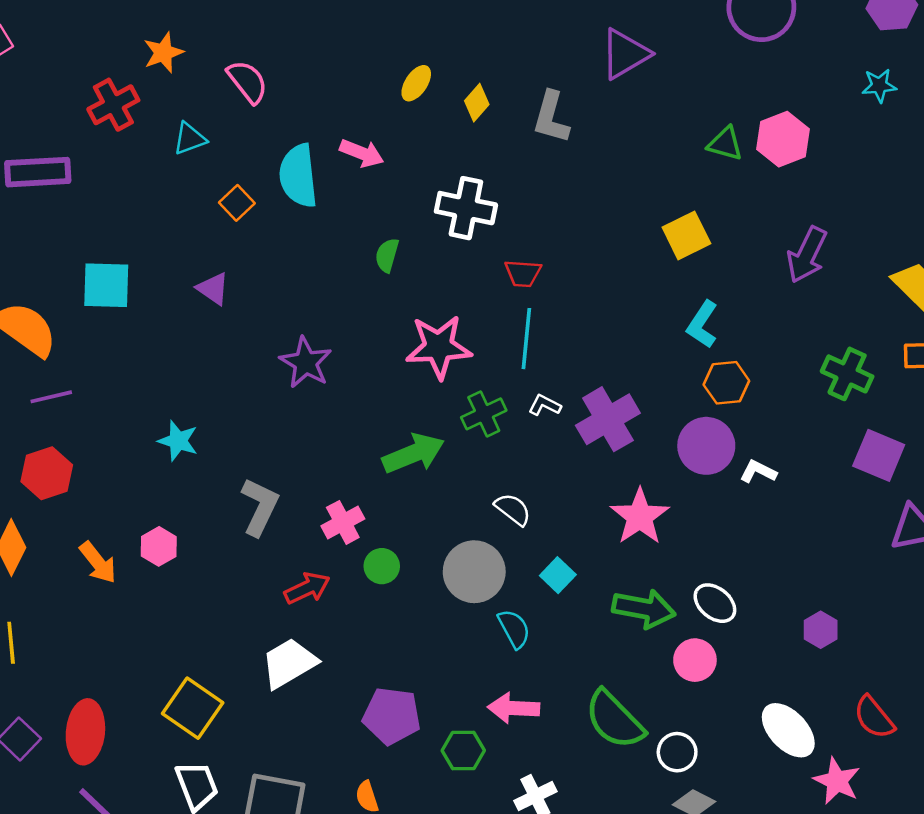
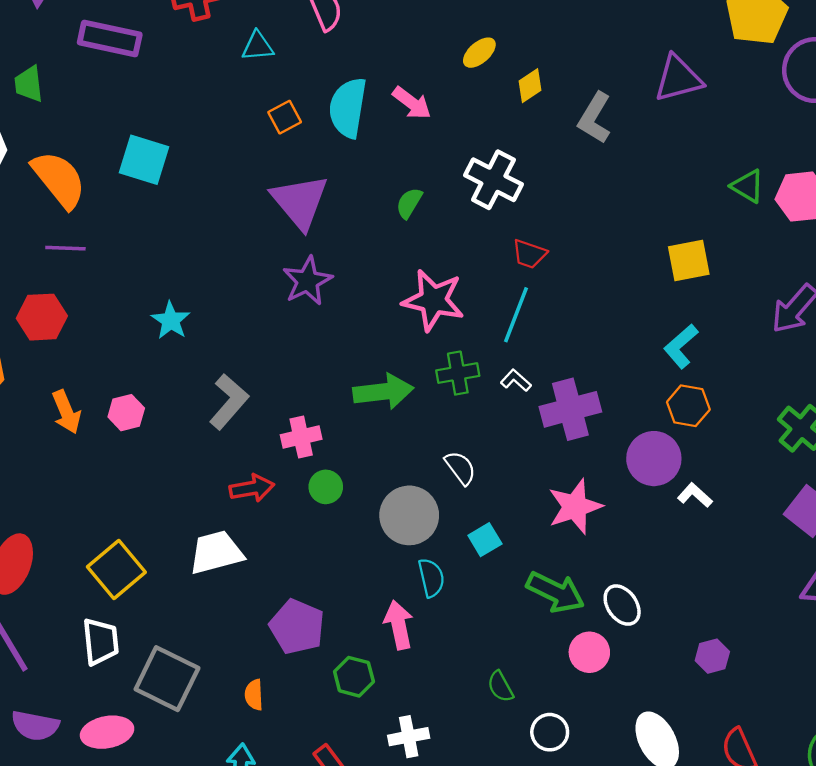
purple triangle: (213, 289) -> (300, 202), moved, size x1.8
pink arrow: (514, 708) -> (399, 625), moved, turned 60
green semicircle: (614, 720) -> (500, 687), size x0.5

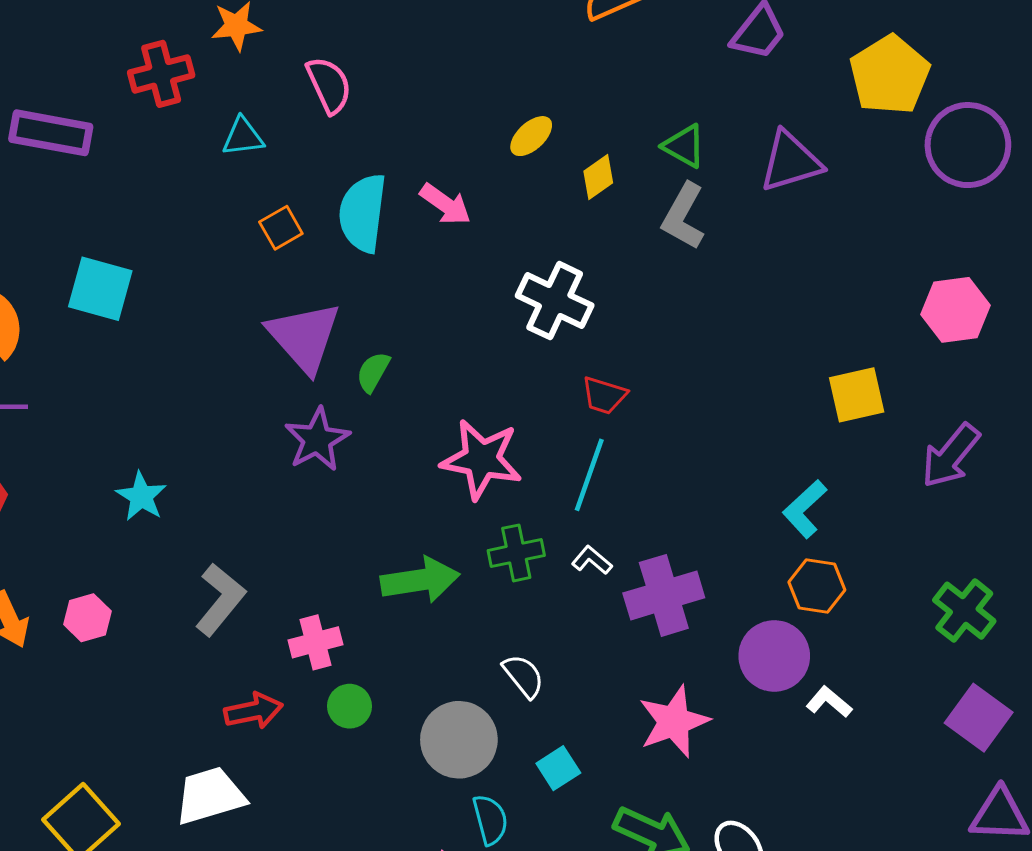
green triangle: (748, 186) -> (684, 146), moved
green semicircle: (409, 203) -> (373, 372), moved
yellow square: (689, 261) -> (857, 395), moved

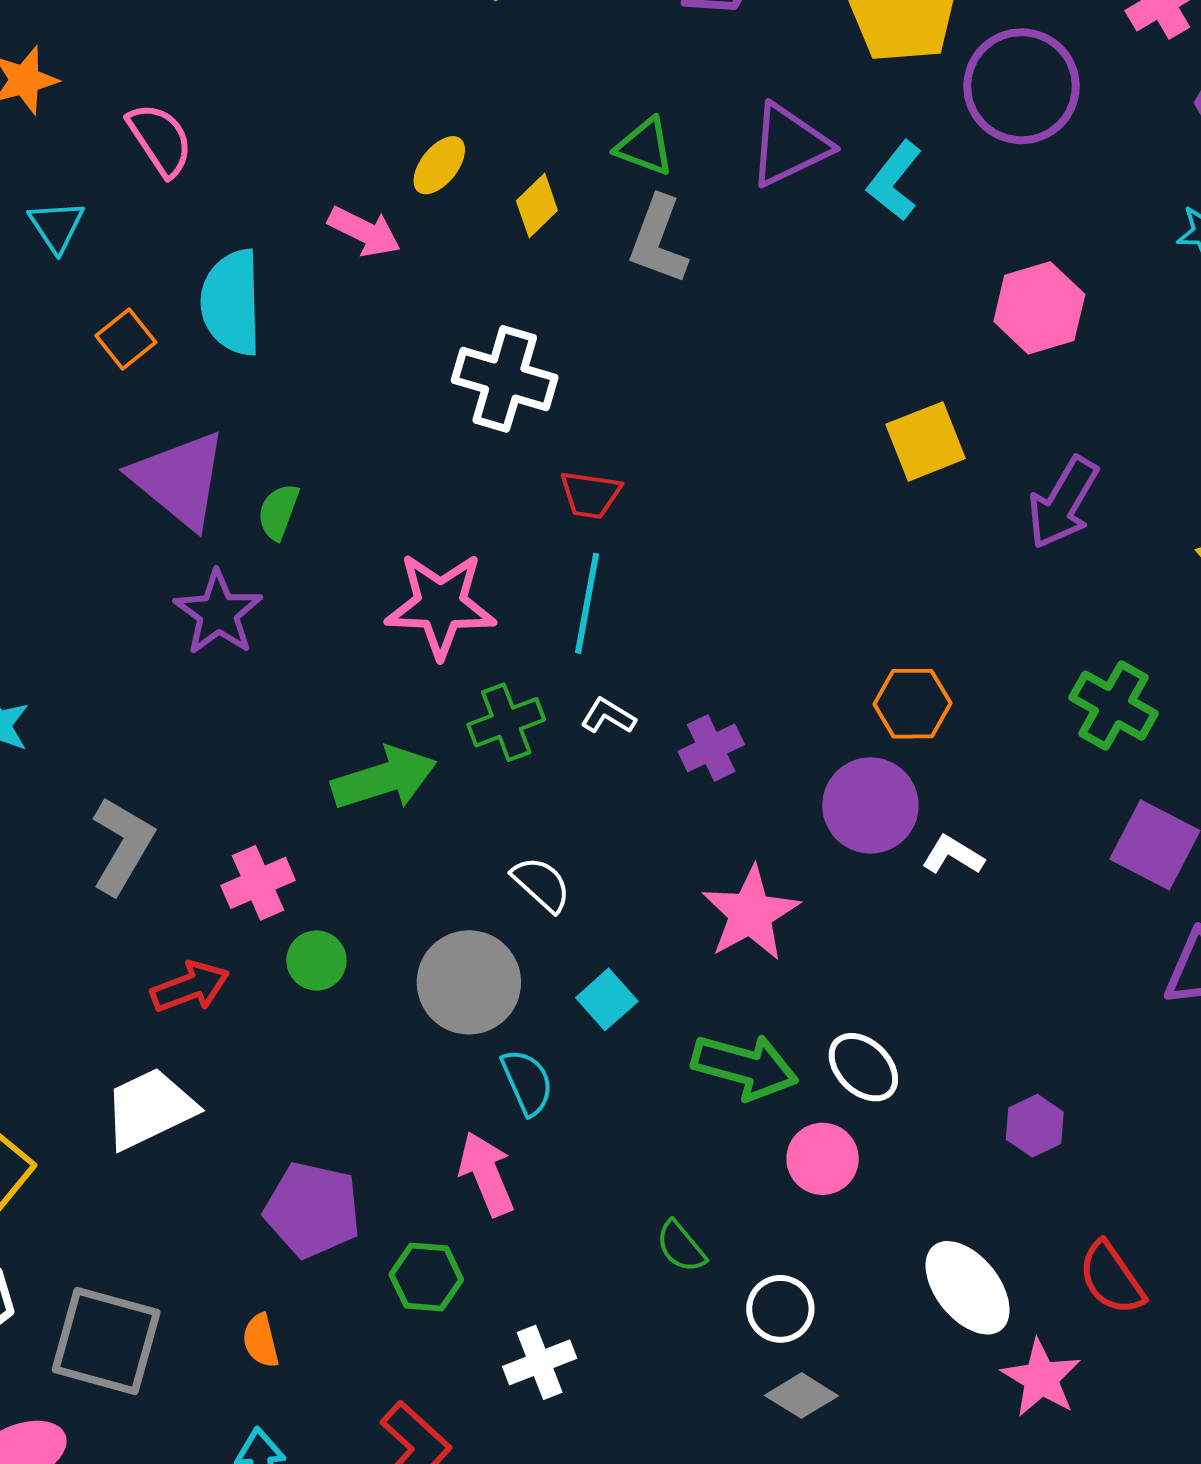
cyan triangle: (243, 137) -> (57, 226), turned -48
pink arrow: (445, 204) -> (364, 232), moved
cyan L-shape: (805, 509) -> (895, 181), moved
purple cross: (664, 595) -> (711, 748), size x0.6

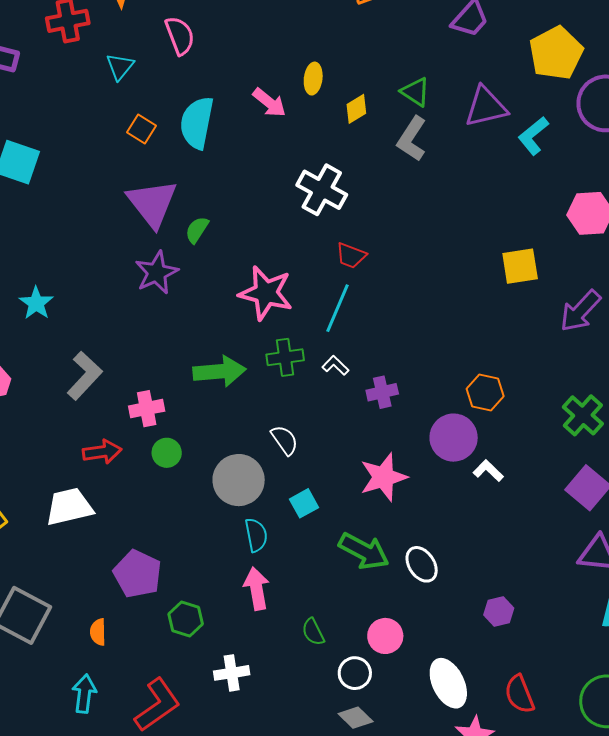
yellow ellipse: (439, 165) -> (313, 79), turned -44
orange square: (126, 339) -> (141, 129), turned -32
pink circle: (823, 1159) -> (385, 636), moved
pink arrow: (486, 1174) -> (257, 589), moved

